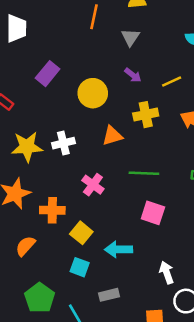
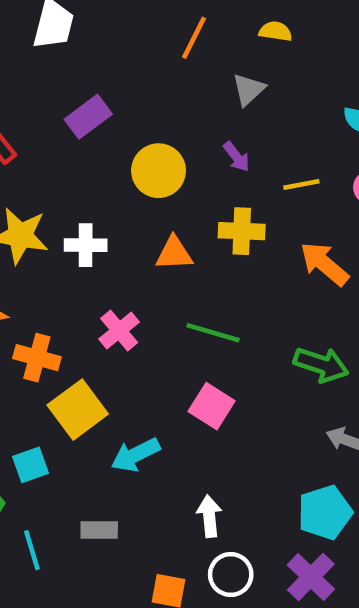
yellow square: (81, 233) -> (78, 410), size x1.4
cyan arrow: (118, 249) -> (135, 455), turned -40
cyan square: (80, 267) -> (31, 465), moved, turned 36

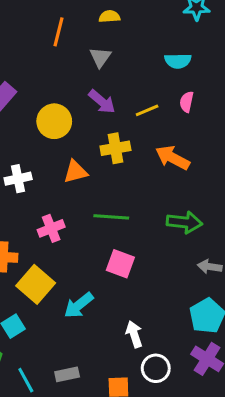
purple arrow: (236, 157) -> (102, 102), size x1.4
pink cross: (119, 331) -> (51, 228), turned 30
gray rectangle: (99, 530) -> (67, 374), moved

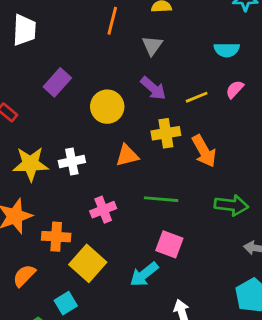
pink semicircle: (187, 102) -> (235, 89), turned 30
orange arrow: (173, 158) -> (204, 151), moved, turned -148
cyan arrow: (79, 305) -> (144, 274), moved

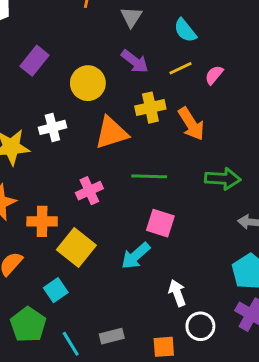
cyan semicircle: (227, 50) -> (185, 30), moved, turned 55
pink semicircle: (235, 89) -> (214, 75), moved
orange triangle: (127, 155) -> (111, 133), size x1.4
white cross: (72, 161) -> (52, 127), moved

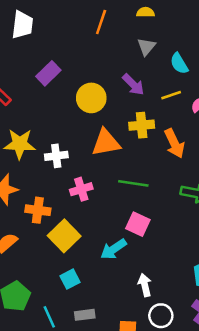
gray triangle: (131, 17) -> (146, 47), moved
white cross: (52, 127) -> (56, 156), moved
cyan square: (56, 290) -> (70, 279), moved

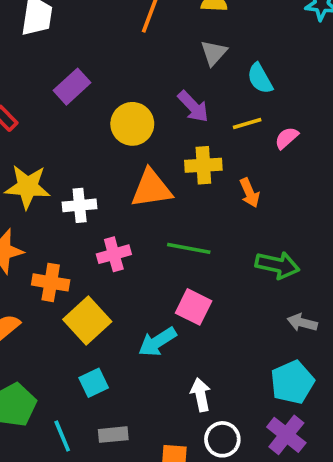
orange arrow: (174, 143) -> (250, 193), size x0.7

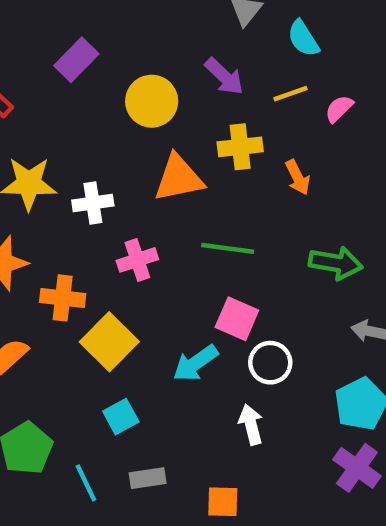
white circle: (222, 439) -> (270, 363), moved

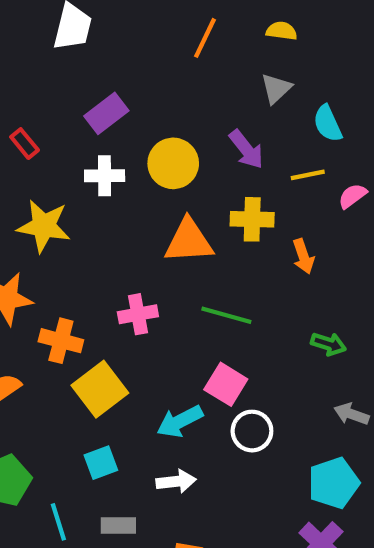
white cross: (93, 203) -> (105, 176), moved
green arrow: (336, 263) -> (328, 344), size x0.7
white arrow: (251, 424) -> (176, 481), moved, turned 90

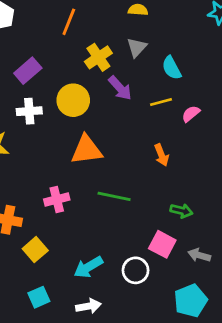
orange line: (205, 38) -> (69, 22), moved
yellow cross: (252, 219) -> (98, 57), moved, turned -32
pink square: (226, 384) -> (162, 244), moved
yellow square: (100, 389) -> (35, 250), size x0.7

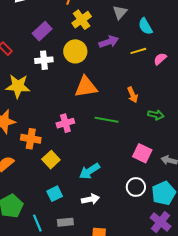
yellow cross: (98, 57) -> (82, 20), moved
purple arrow: (120, 88) -> (109, 42), turned -66
orange arrow: (161, 155) -> (133, 95), moved
green arrow: (181, 211) -> (156, 115), moved
white circle: (136, 270) -> (136, 187), moved

